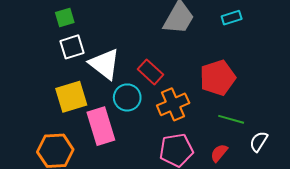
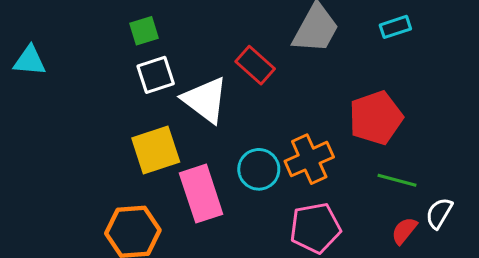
red rectangle: (150, 72) -> (255, 65), moved
cyan circle: (127, 97) -> (259, 169), moved
red semicircle: (219, 153) -> (404, 231), moved

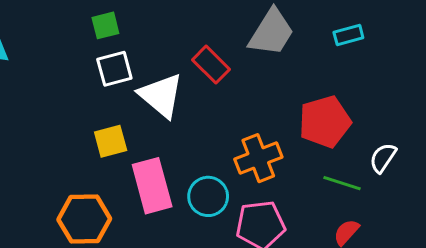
yellow square: (156, 150) -> (111, 141), size x0.7
cyan circle: (259, 169) -> (208, 196), moved
white semicircle: (439, 213) -> (383, 158), moved

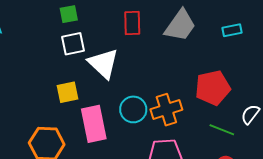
red rectangle: (211, 65) -> (132, 23), moved, turned 40
cyan circle: (208, 196) -> (133, 109), moved

